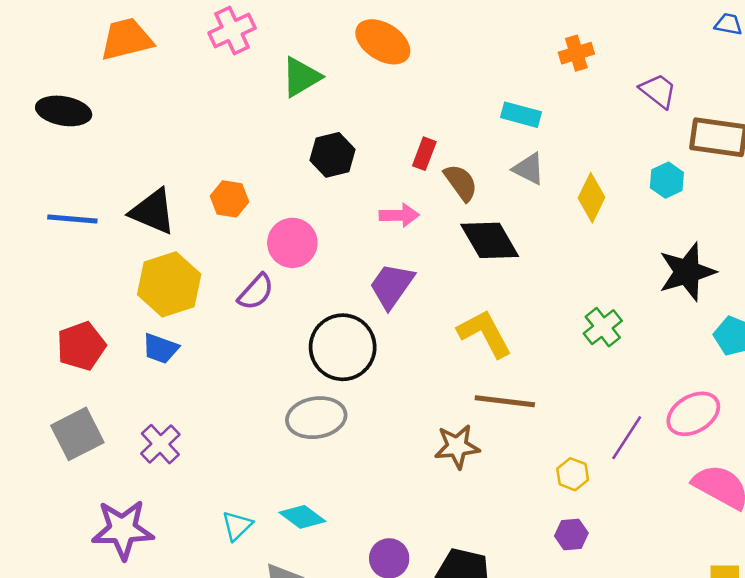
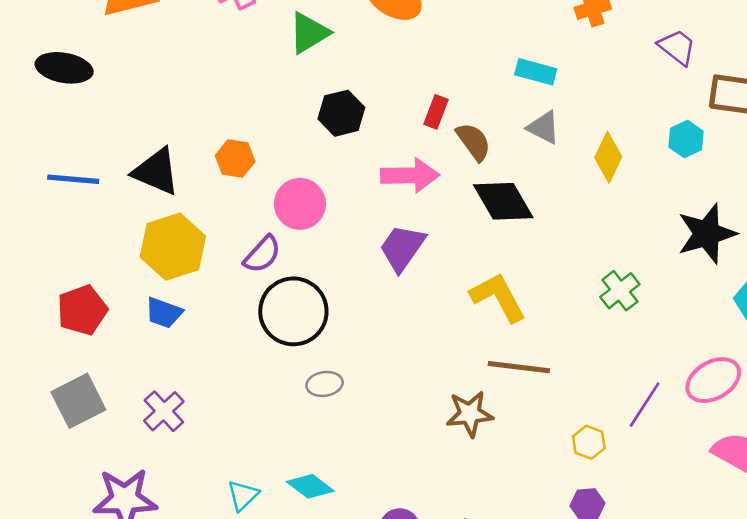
pink arrow: (399, 215) -> (410, 175), size x1.4
black circle: (343, 347) -> (293, 311), moved
gray ellipse: (316, 418) -> (325, 384), size x0.6

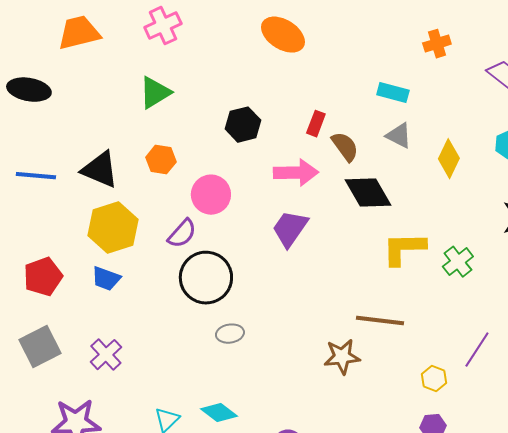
green triangle: (309, 33) -> (155, 93), moved
yellow L-shape: (498, 297) -> (404, 249), moved, turned -63

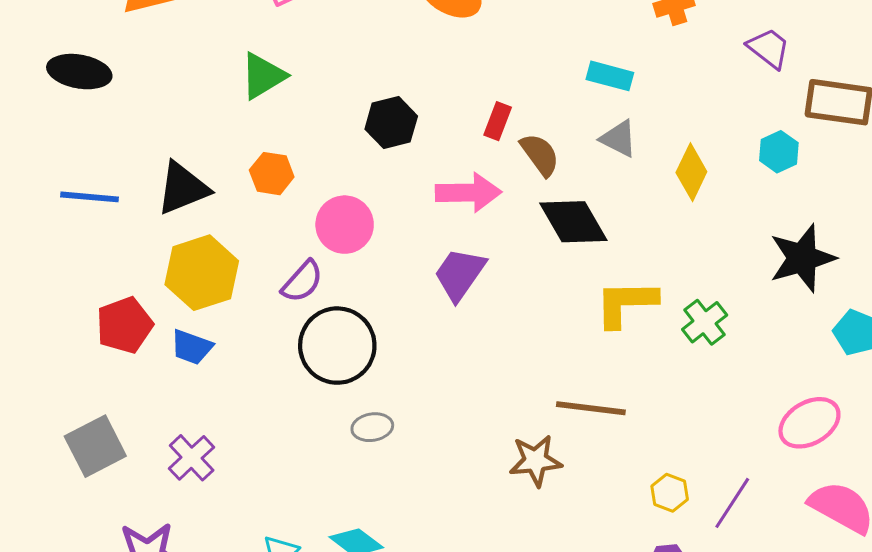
black triangle: (100, 170) -> (183, 188), turned -45
red pentagon: (43, 277) -> (125, 325), moved
purple line: (477, 350) -> (732, 503), moved

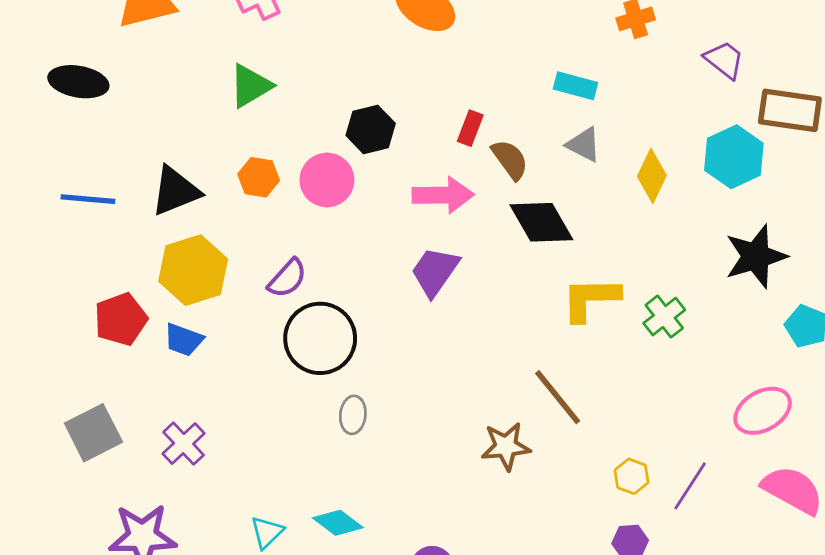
cyan hexagon: (779, 152) -> (734, 157), size x1.6
pink circle: (345, 225) -> (327, 180), moved
brown line: (591, 408) -> (558, 397), turned 44
gray ellipse: (372, 427) -> (353, 415), turned -75

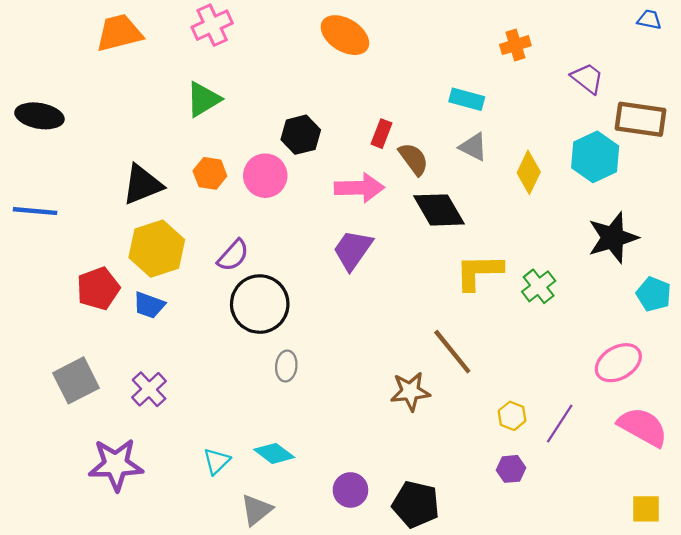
black ellipse: (78, 82) -> (39, 116), moved
blue line: (88, 199) -> (35, 211), moved

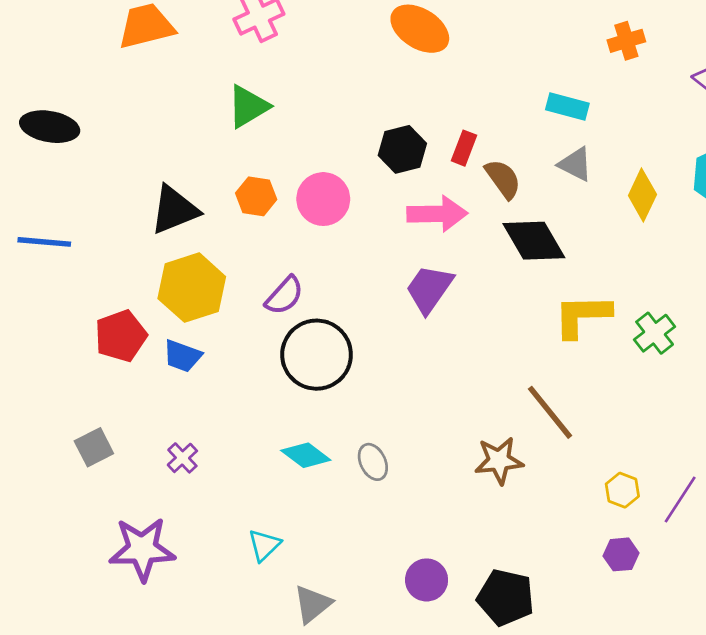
black hexagon: (301, 135) -> (402, 149), moved
gray ellipse: (286, 366) -> (373, 462), moved, turned -32
gray square: (76, 380) -> (94, 447), size x0.7
purple cross: (149, 389) -> (182, 458), size x0.7
cyan diamond: (274, 453) -> (306, 455), moved

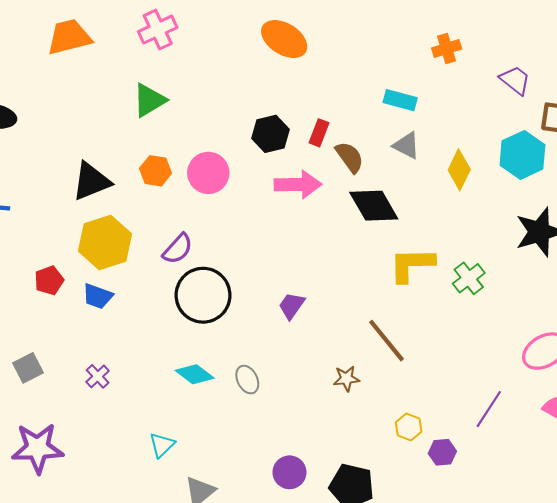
purple trapezoid: (429, 289) -> (292, 306), moved, size x0.7
red pentagon: (121, 336) -> (49, 280), size x0.7
brown star: (499, 461) -> (346, 378), size x0.7
yellow hexagon: (622, 490) -> (409, 427), moved
purple star: (142, 549) -> (37, 448), moved

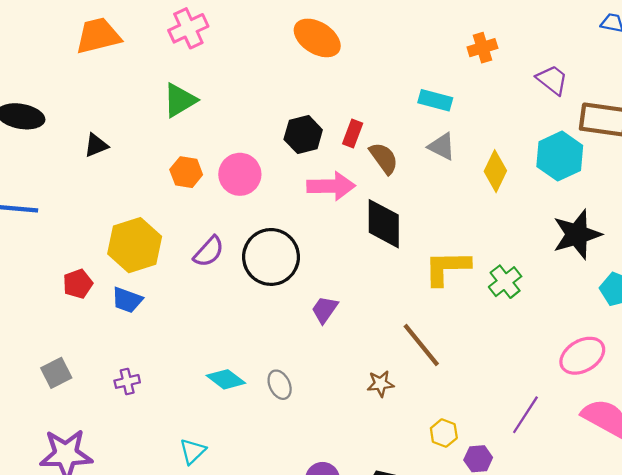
black triangle: (91, 181) -> (96, 145), moved, size x0.6
black diamond: (374, 206) -> (384, 224), moved, turned 30
black circle: (203, 295) -> (271, 257), moved
purple cross: (98, 376) -> (127, 381), turned 30

